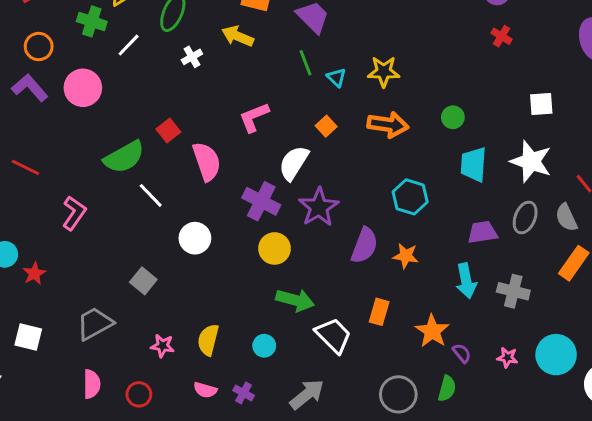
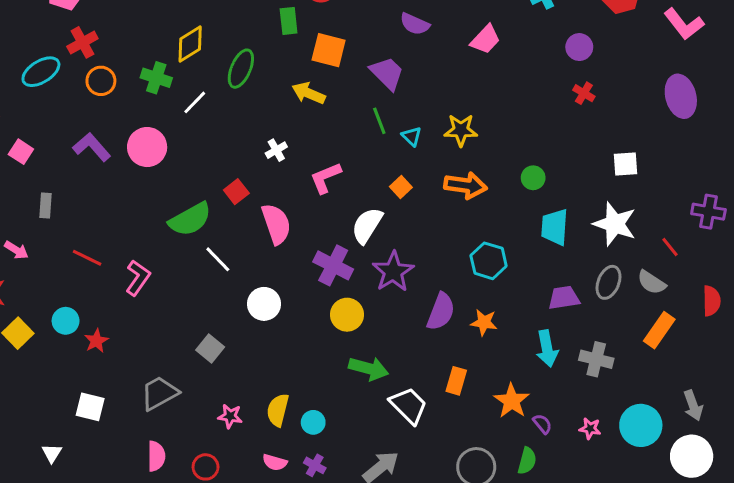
orange circle: (39, 47) -> (101, 81), moved
white cross: (192, 57) -> (276, 150), moved
red line: (25, 167) -> (87, 258), moved
gray semicircle: (566, 218) -> (652, 282), turned -32
cyan circle: (264, 346) -> (313, 422), moved

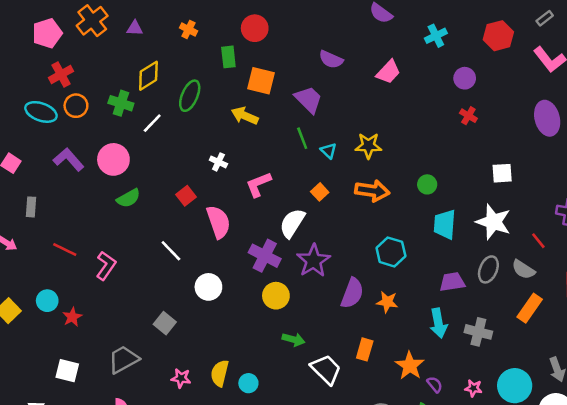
cyan ellipse: (41, 72) -> (41, 112), moved, turned 52
white cross: (276, 150) -> (218, 162), turned -35
green semicircle: (190, 219) -> (128, 198), moved, size x0.7
green arrow: (369, 369) -> (293, 339), size x0.7

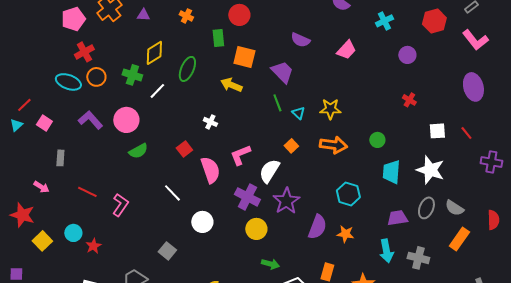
red cross: (468, 116) -> (409, 100), moved
pink L-shape: (258, 184) -> (240, 155), moved
red line: (538, 241) -> (466, 133), moved

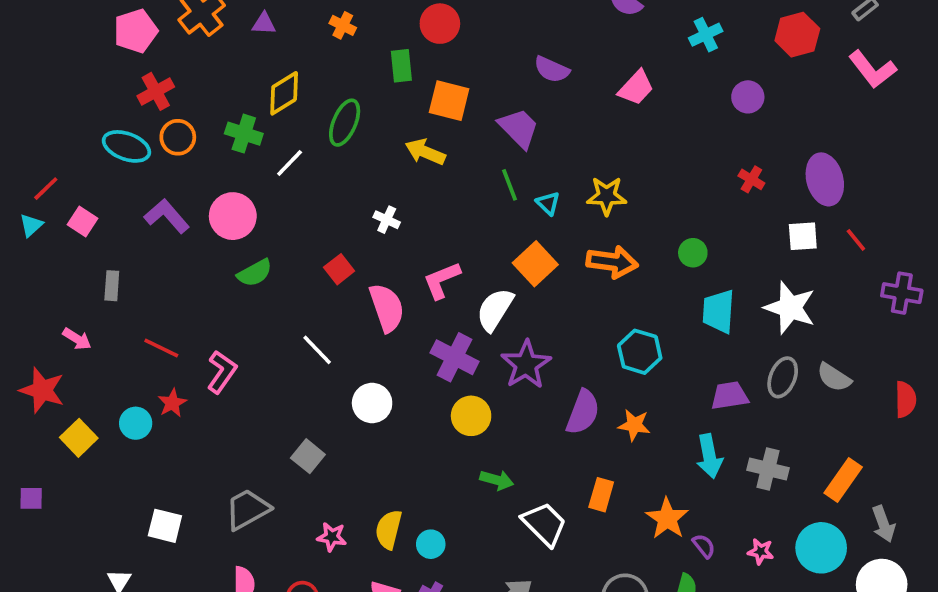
purple ellipse: (473, 87) -> (825, 179), moved
orange square: (291, 146) -> (535, 264), size x1.6
orange rectangle: (459, 239) -> (843, 480), moved
red star: (93, 246) -> (172, 403), moved

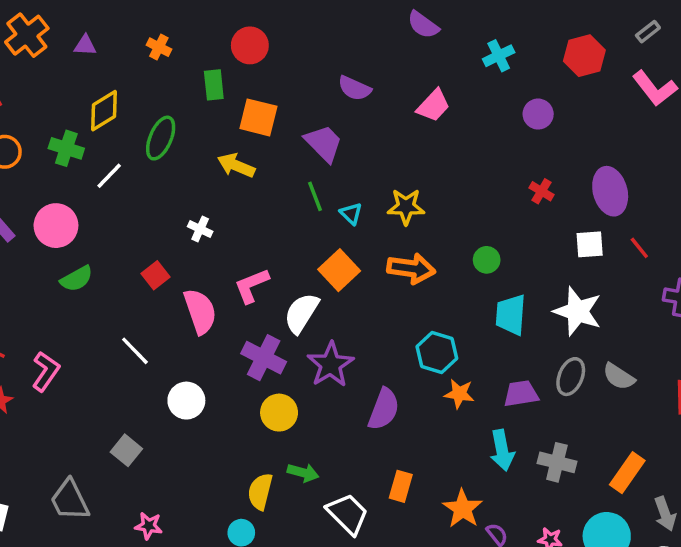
orange star: (634, 425) -> (459, 394), moved
gray trapezoid: (247, 509) -> (70, 500), turned -87
yellow semicircle: (389, 529) -> (260, 491), moved

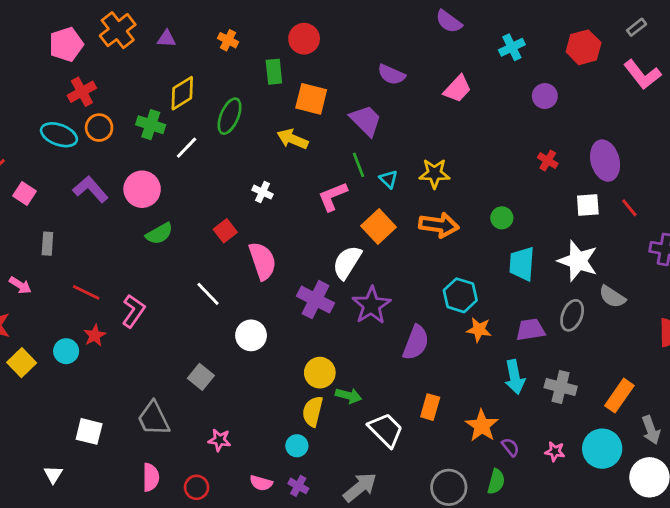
pink L-shape: (252, 286) -> (333, 196), moved
gray semicircle: (619, 377) -> (612, 297), moved
yellow circle: (279, 413) -> (320, 373), moved

